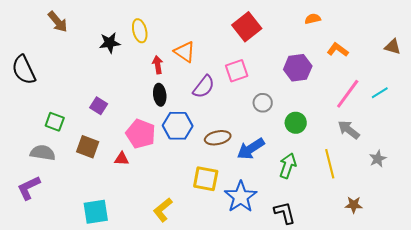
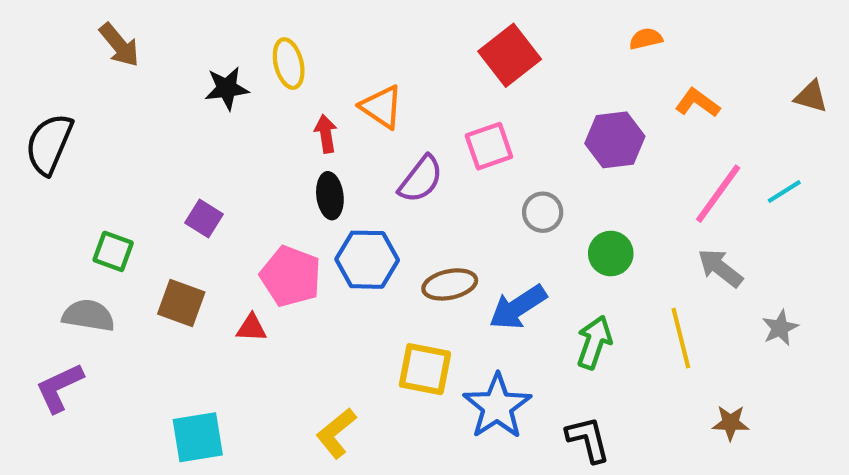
black semicircle: (24, 70) -> (49, 144), turned 48

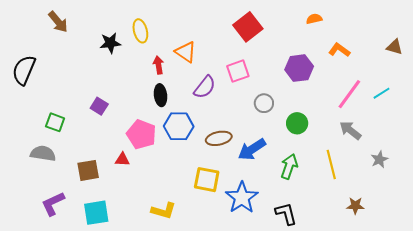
brown square: (181, 303) -> (88, 170), moved, turned -30
purple L-shape: (59, 388) -> (53, 204), moved
yellow L-shape: (336, 433) -> (164, 211), turned -125

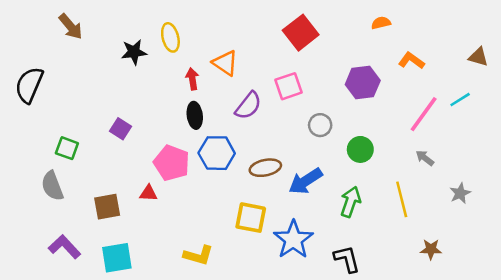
cyan line: (381, 93) -> (460, 100), moved
gray arrow: (350, 130) -> (425, 158), size x0.7
gray semicircle: (43, 153) -> (52, 186), turned -120
purple L-shape: (53, 204) -> (65, 247), turned 72

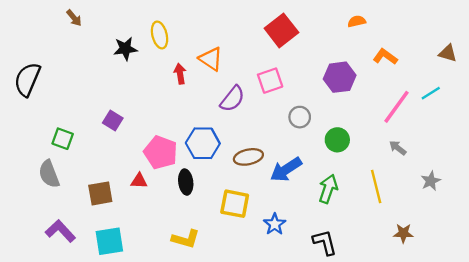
brown arrow: (71, 26) -> (74, 18), moved, size x0.7
black ellipse: (195, 115) -> (186, 182), moved
blue star: (293, 240) -> (275, 224), size x0.6

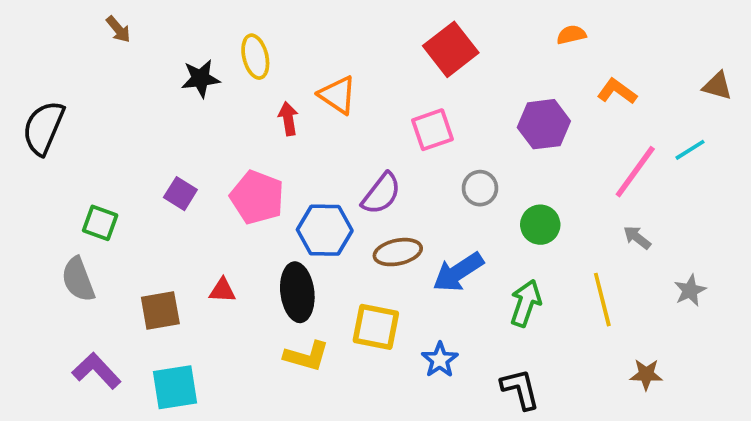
purple semicircle: (232, 99) -> (381, 194), moved
pink pentagon: (161, 152) -> (257, 197), moved
black ellipse: (186, 182) -> (297, 292), size x1.4
yellow L-shape: (186, 239) -> (306, 356), moved

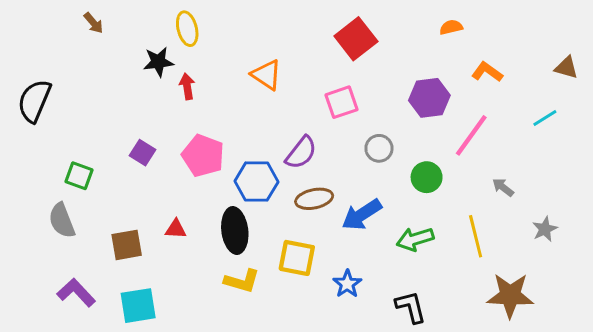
yellow ellipse: (255, 57) -> (187, 29), moved
red arrow: (288, 119) -> (187, 86), moved
pink line: (635, 172) -> (471, 135), moved
green arrow: (526, 303) -> (415, 239), turned -126
brown star: (646, 374) -> (510, 295), size x1.8

